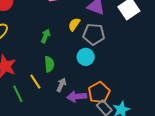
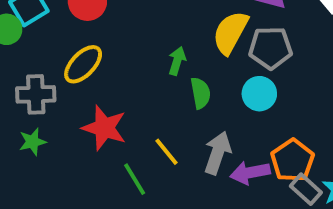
yellow semicircle: (74, 24) -> (230, 32), size x1.6
green semicircle: (49, 64) -> (200, 93), moved
gray arrow: (61, 85) -> (218, 153), size x1.5

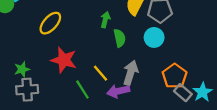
gray cross: (36, 94) -> (27, 90), moved
purple arrow: (250, 173) -> (118, 91), moved

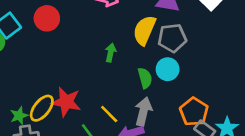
yellow ellipse: (50, 23) -> (42, 108), moved
green semicircle: (120, 38) -> (145, 78), moved

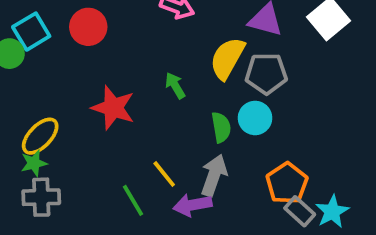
green arrow: (111, 53) -> (175, 86), turned -48
red star: (66, 102) -> (113, 108), moved
yellow ellipse: (42, 108) -> (40, 136), moved

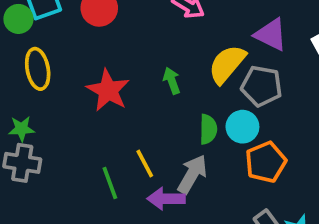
yellow ellipse: (40, 136) -> (38, 69), moved, turned -66
orange pentagon: (287, 183) -> (266, 162), moved

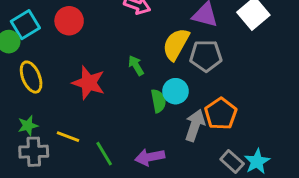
cyan circle: (242, 127) -> (176, 91), moved
green semicircle: (208, 129) -> (158, 101), moved
yellow line: (145, 164) -> (68, 137), moved, turned -30
gray arrow: (192, 174) -> (195, 125), moved

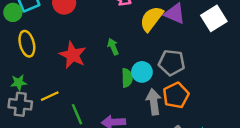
yellow semicircle: (176, 44) -> (152, 19), moved
gray pentagon: (206, 56) -> (172, 63), moved
gray arrow: (195, 125) -> (154, 102), turned -35
yellow line: (68, 137) -> (50, 96), turned -54

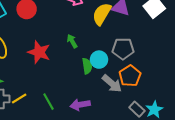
yellow line: (50, 96) -> (19, 98), moved
gray arrow: (154, 102) -> (112, 83), turned 145

